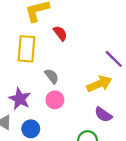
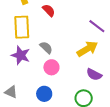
purple star: (20, 99) -> (21, 55), moved
blue circle: (31, 129) -> (44, 94), moved

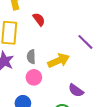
gray semicircle: (46, 48) -> (31, 57), turned -144
yellow arrow: (87, 49) -> (59, 61), moved

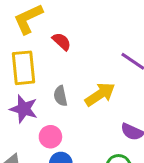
pink circle: (34, 77) -> (50, 137), moved

